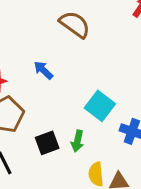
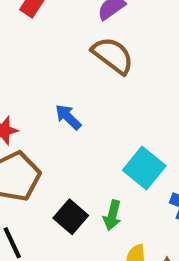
black square: (47, 143) -> (71, 217), turned -30

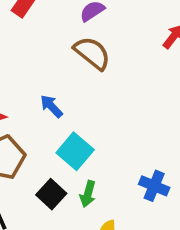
cyan square: (144, 168) -> (75, 151), moved

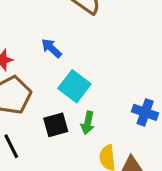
black square: (51, 194) -> (56, 125), turned 35

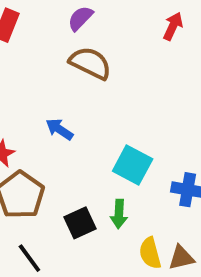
cyan square: (74, 86) -> (133, 165), moved

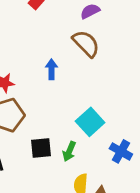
blue arrow: (59, 129) -> (52, 69), moved, turned 36

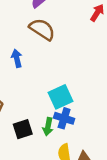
cyan square: (90, 122) -> (61, 97), turned 30
blue cross: (121, 151) -> (64, 118), moved

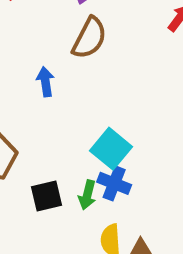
brown semicircle: (42, 29) -> (89, 38), turned 80
cyan square: (61, 97) -> (111, 149), turned -30

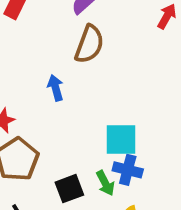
cyan square: (111, 149) -> (121, 140), turned -32
green arrow: (87, 195) -> (105, 183), turned -35

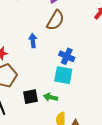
blue cross: (128, 170) -> (67, 56), moved
green arrow: (105, 183) -> (51, 97), turned 120

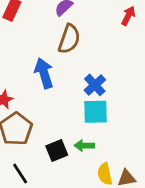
blue arrow: (33, 41) -> (44, 73), size x1.5
blue cross: (67, 56) -> (95, 85), turned 35

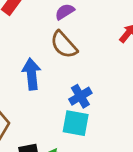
brown semicircle: (69, 39) -> (64, 45), turned 108

